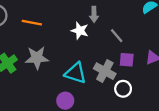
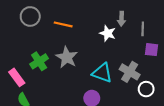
gray line: (117, 36) -> (143, 29), moved, turned 40
gray star: (37, 58) -> (67, 57), turned 30
purple square: (127, 60) -> (151, 50), moved

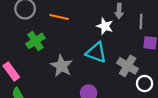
gray star: (67, 57) -> (62, 66), moved
green cross: (39, 61) -> (35, 41), moved
cyan triangle: (102, 73) -> (96, 52), moved

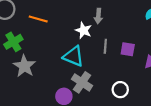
gray line: (141, 22) -> (105, 46), moved
gray star: (62, 66) -> (24, 66), moved
gray cross: (128, 66) -> (82, 82), moved

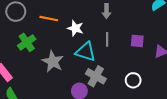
white star: (83, 30) -> (75, 28), moved
gray line: (105, 46) -> (107, 39), moved
gray star: (24, 66) -> (53, 61), moved

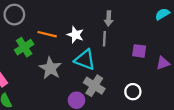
orange line: (49, 19) -> (47, 34), moved
gray line: (107, 39) -> (104, 39), moved

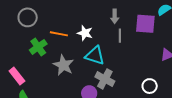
gray line: (104, 39) -> (120, 36), moved
purple square: (139, 51) -> (145, 24), moved, size x1.5
white circle: (133, 92) -> (150, 86), moved

